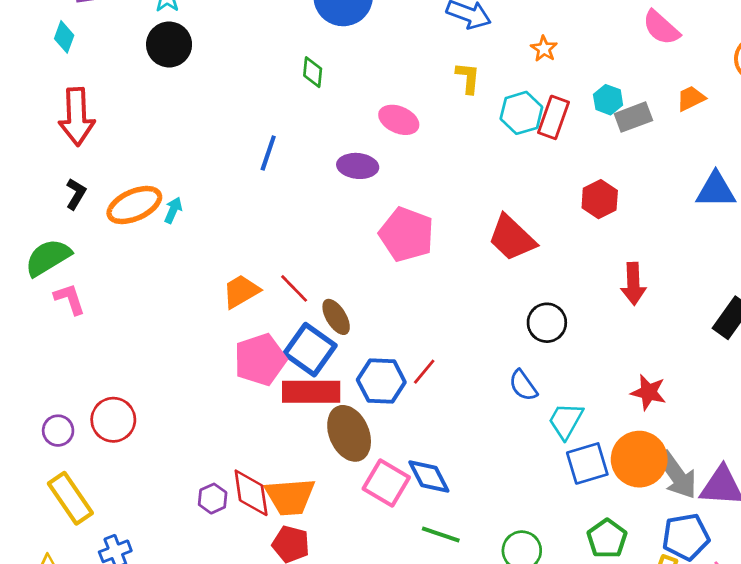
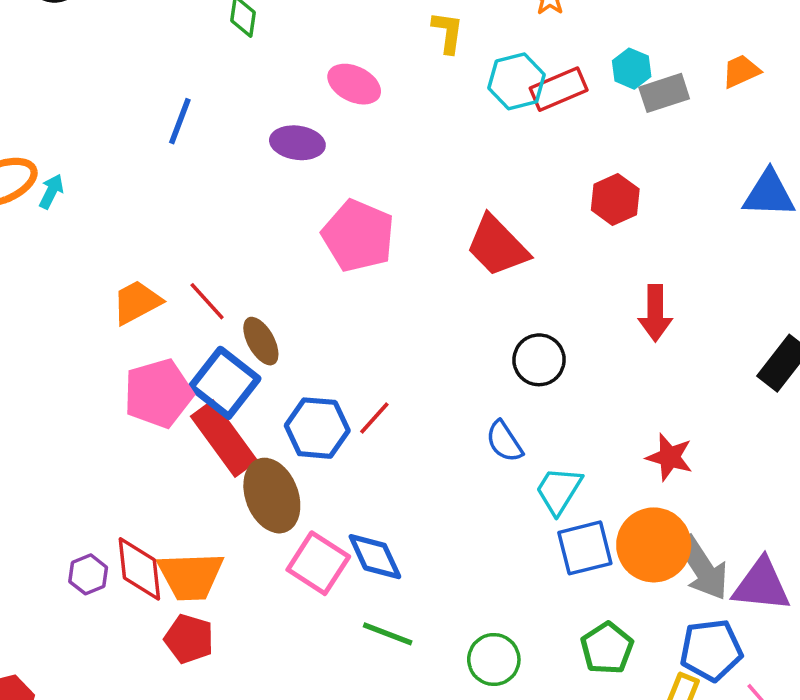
red rectangle: (553, 117) -> (559, 89), turned 45
red rectangle: (311, 392) -> (224, 439), turned 52

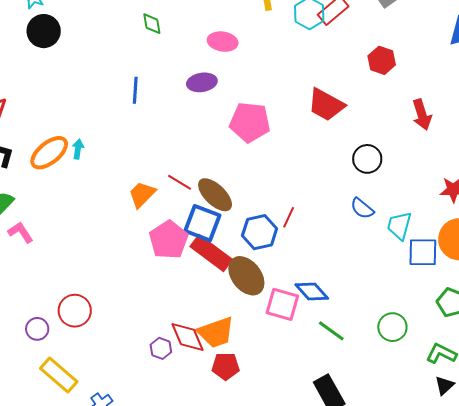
brown ellipse: (261, 341) -> (215, 195), size x1.4
blue square: (585, 548) -> (423, 252), turned 32
green line: (388, 634) -> (331, 331), turned 32

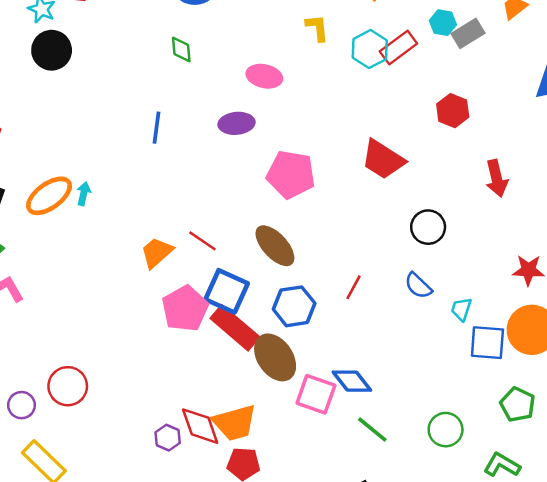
brown ellipse: (215, 195) -> (275, 246), moved
red line: (289, 217) -> (354, 287), moved
cyan trapezoid: (399, 226) -> (461, 309), size x0.7

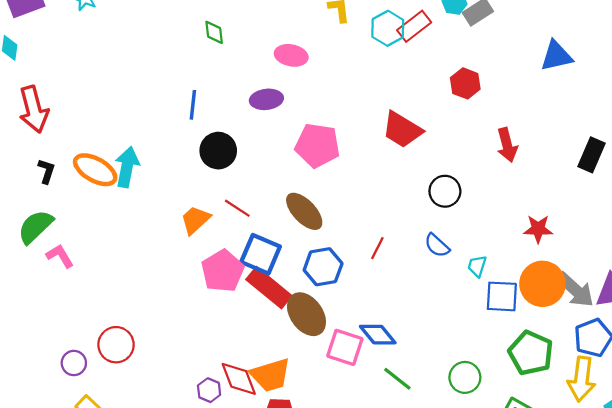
black circle: (52, 50) -> (218, 151), moved
cyan arrow: (84, 194) -> (127, 167), size x1.8
orange ellipse: (49, 196) -> (95, 170), turned 66
green pentagon: (518, 405) -> (531, 353), size x1.4

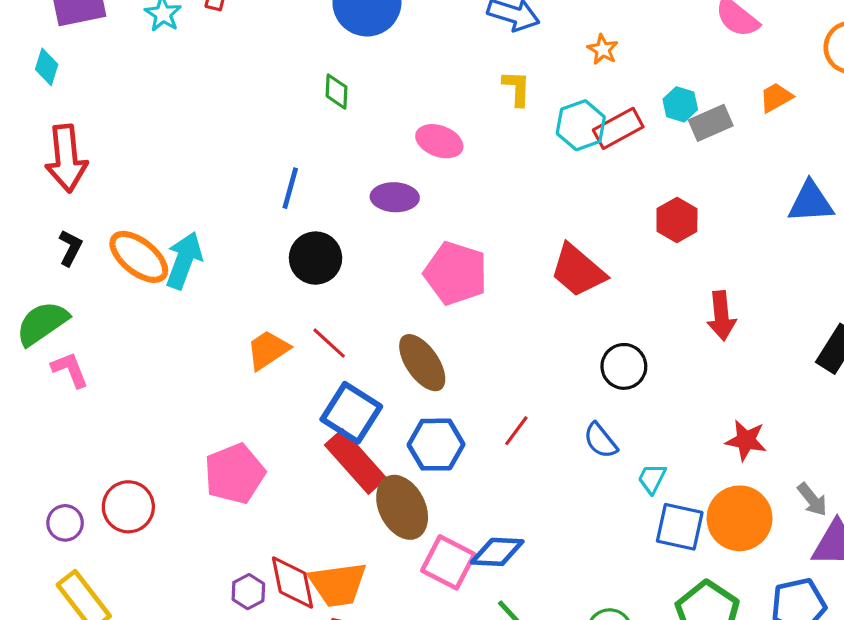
pink pentagon: (223, 271) -> (235, 474), moved
gray arrow: (575, 290) -> (812, 499), moved, size x0.6
blue diamond: (378, 335) -> (497, 552), turned -57

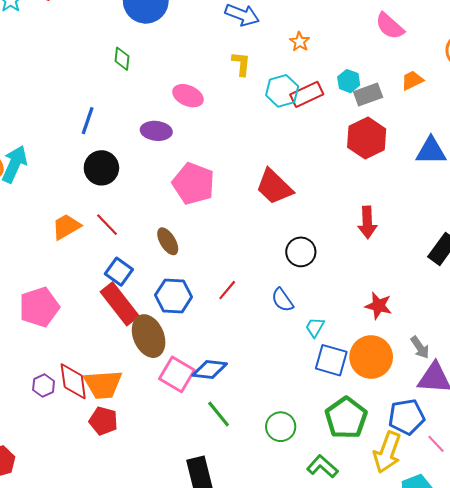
red hexagon: (677, 220) -> (367, 138), moved, size x1.4
brown ellipse: (422, 363) -> (168, 241), size x0.7
blue square: (351, 413) -> (119, 272), size x0.7

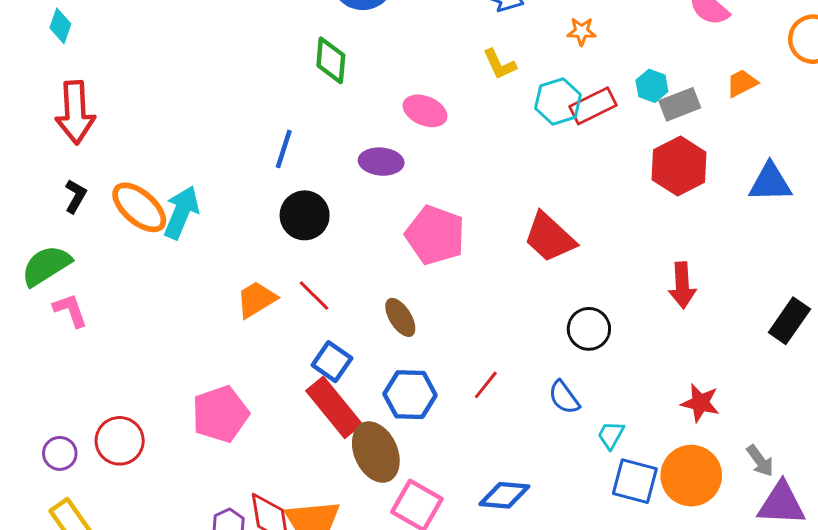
orange star: (300, 42) -> (582, 31), turned -30
green diamond: (122, 59) -> (331, 60), size x1.4
yellow L-shape: (241, 64) -> (499, 64), turned 150
blue diamond: (210, 369) -> (504, 495), moved

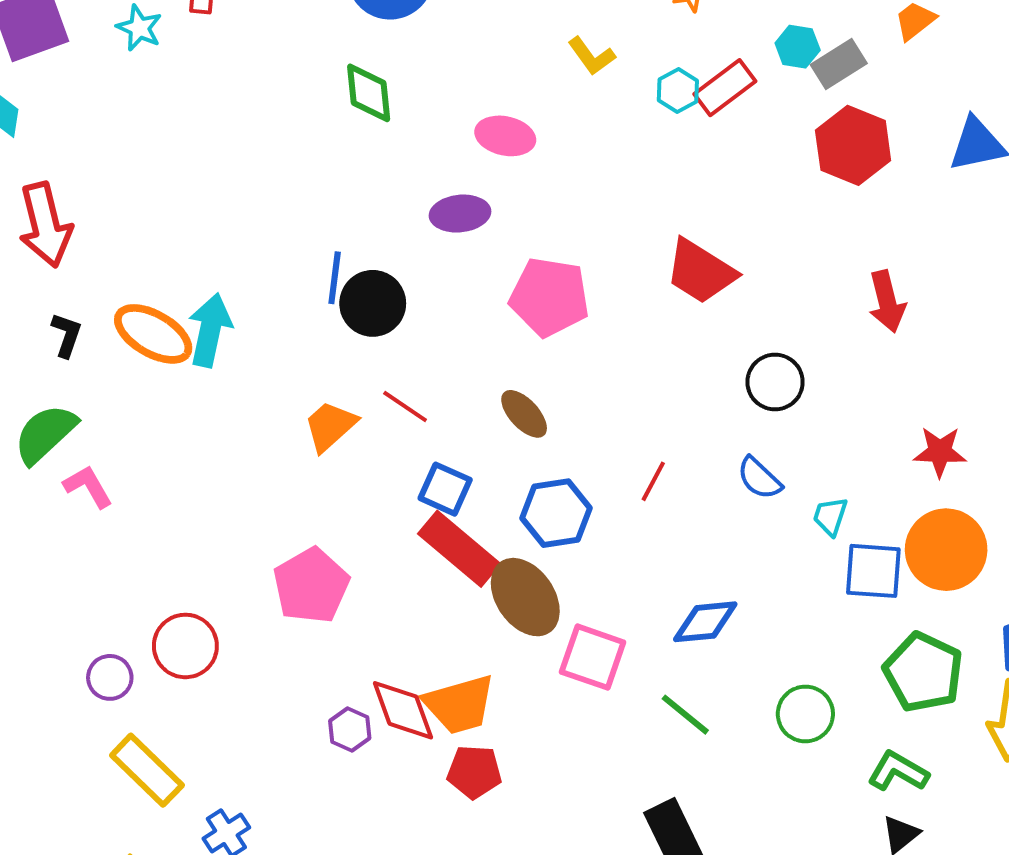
cyan hexagon: (558, 101) -> (678, 90), size x0.7
blue line: (284, 149) -> (335, 278), moved

